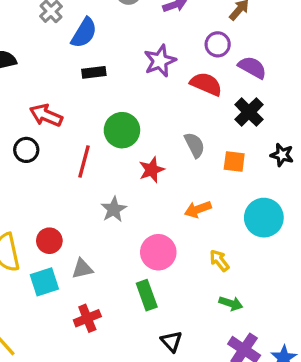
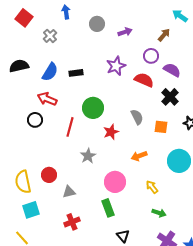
blue semicircle: (84, 33) -> (50, 72), moved
cyan square: (44, 282) -> (31, 210), moved

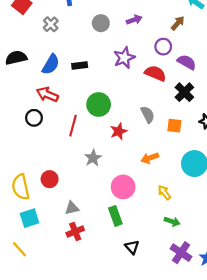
gray circle: (97, 24) -> (101, 23), moved
gray triangle: (69, 192) -> (72, 208), moved

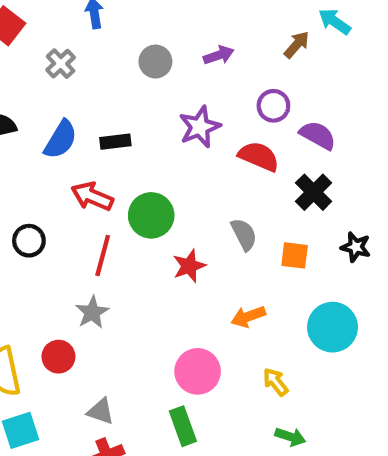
brown arrow: (178, 23) -> (297, 45), moved
red arrow: (47, 94) -> (92, 196), moved
gray star: (93, 158) -> (92, 312), moved
gray triangle: (72, 208) -> (101, 411), turned 32

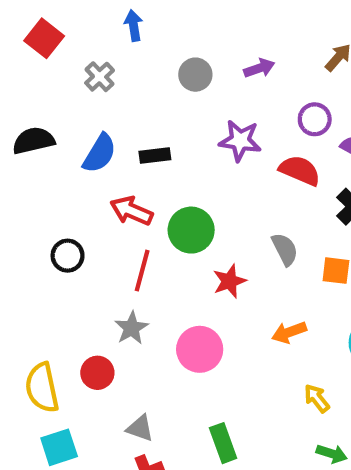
purple star: (200, 127) -> (240, 141), turned 30
pink circle: (198, 371) -> (200, 349), moved

